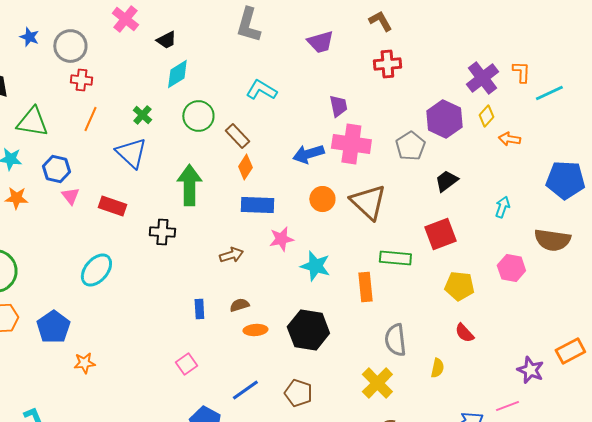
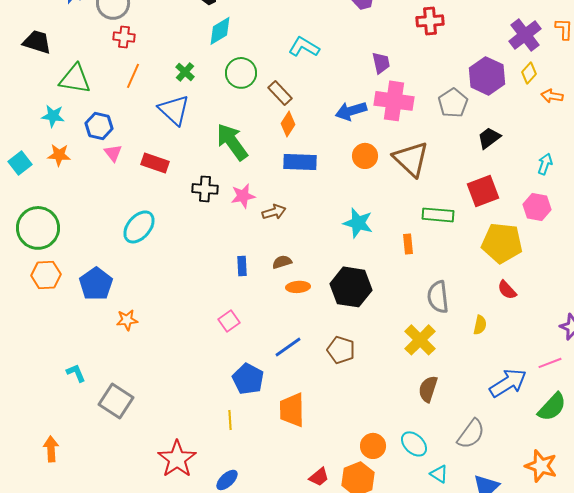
green arrow: (189, 185) -> (232, 142), turned -36
pink star: (281, 239) -> (243, 196), moved
pink hexagon: (511, 268) -> (537, 207), moved
yellow pentagon: (459, 286) -> (502, 243), size x1.4
orange rectangle: (365, 287) -> (408, 244), size x0.7

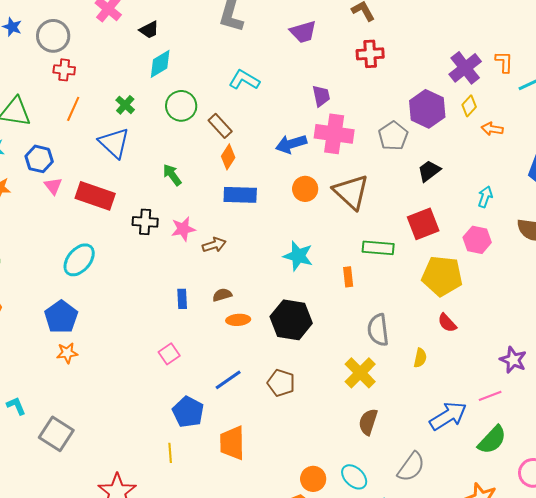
green arrow: (232, 142) -> (172, 175), size x0.6
red rectangle: (155, 163) -> (95, 196), size x1.4
blue pentagon: (96, 284) -> (61, 317), moved

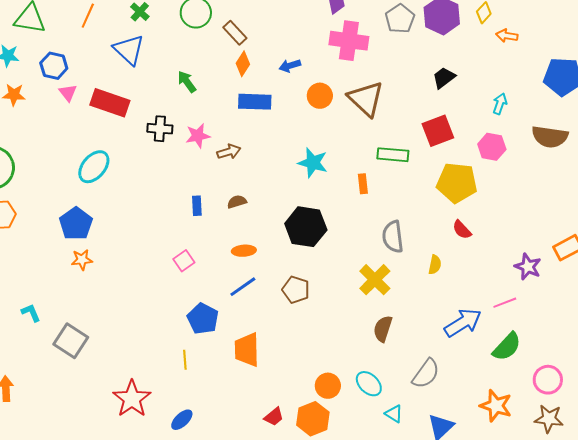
gray pentagon: (393, 136) -> (400, 19), moved
blue arrow: (291, 144) -> (290, 66), moved, size x0.7
orange ellipse: (238, 320) -> (244, 251), moved

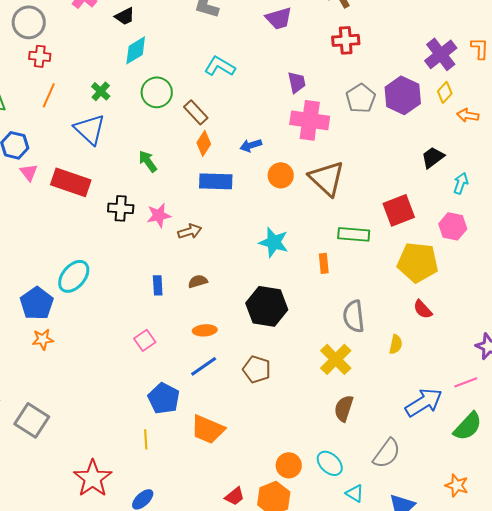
black trapezoid: (444, 78) -> (433, 157), moved
cyan ellipse: (94, 167) -> (74, 276), moved
orange trapezoid: (247, 350) -> (208, 429), turned -66
orange star: (496, 406) -> (457, 485), size x0.7

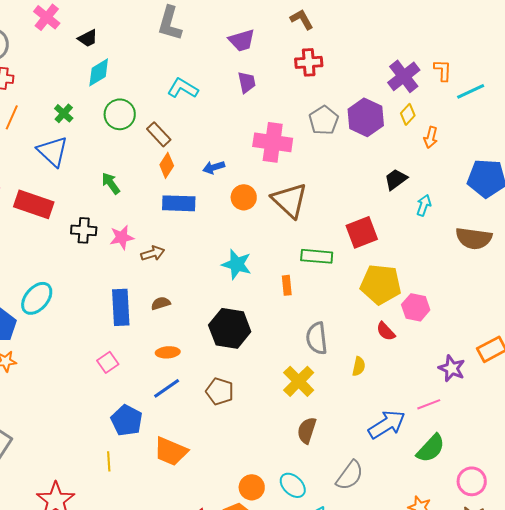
purple trapezoid: (297, 82) -> (247, 82), moved
orange arrow: (468, 115) -> (431, 137), turned -85
pink hexagon: (453, 226) -> (416, 307), moved
blue rectangle: (158, 285) -> (121, 307), size x1.8

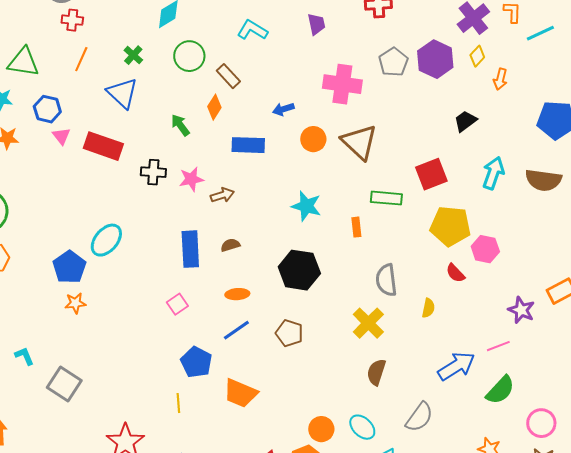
orange diamond: (167, 165) -> (214, 107), moved
cyan arrow: (424, 205) -> (493, 173), moved, size x1.5

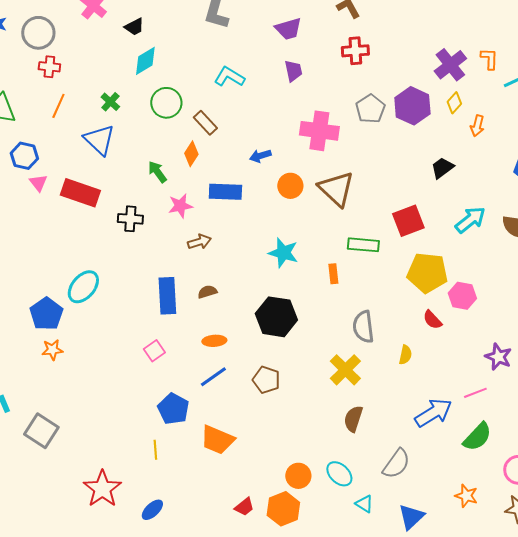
cyan arrow: (493, 173) -> (470, 220), turned 32
pink star: (191, 179) -> (180, 206), moved

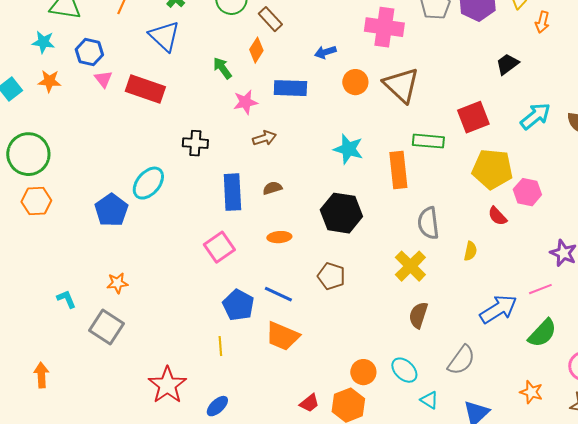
black cross: (130, 219) -> (195, 143), moved
orange rectangle: (333, 274) -> (398, 170), size x1.8
orange star: (52, 350) -> (117, 283), moved
pink square: (154, 351) -> (219, 247), size x1.4
blue line: (213, 377) -> (278, 294), moved, turned 60

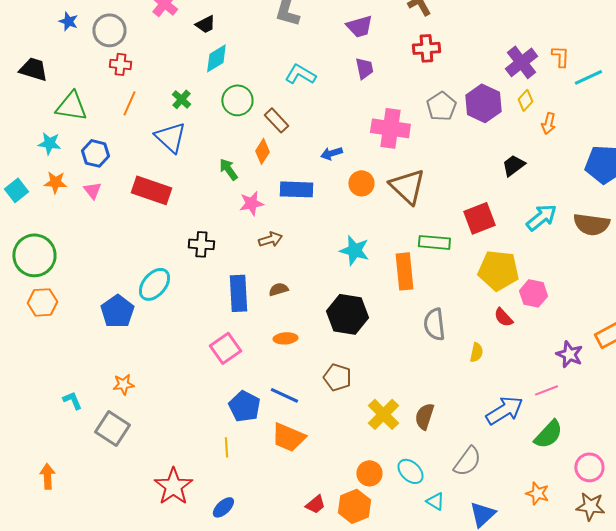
pink triangle: (103, 79) -> (92, 190), moved
yellow cross: (410, 266) -> (383, 414), moved

